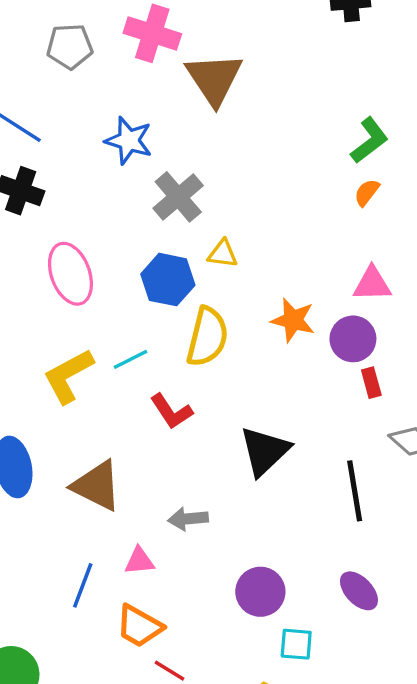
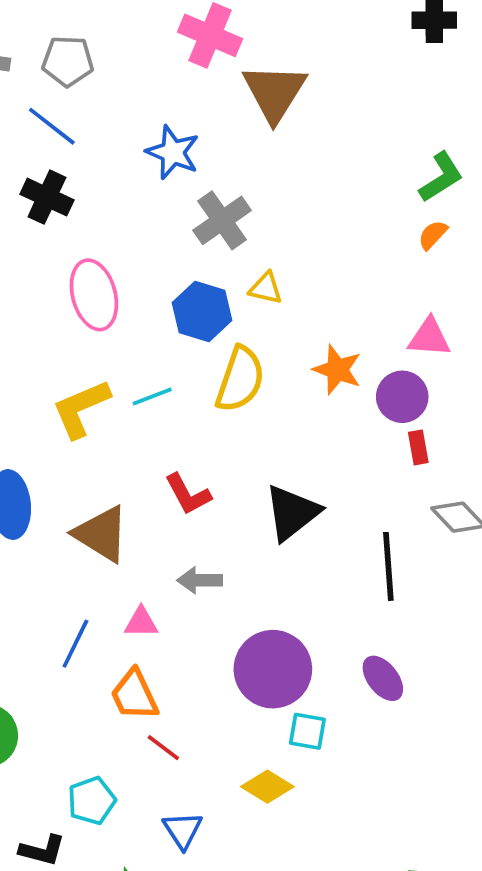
gray pentagon: (70, 46) -> (68, 61), moved
red L-shape: (171, 411) -> (188, 494), moved
purple circle: (260, 592) -> (273, 669), size x1.4
orange trapezoid: (139, 626) -> (134, 695), turned 30

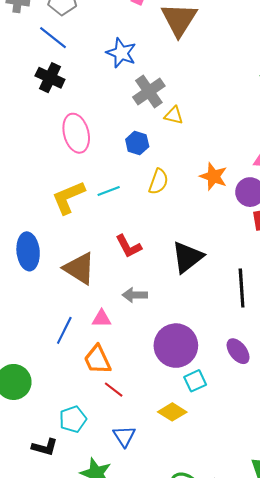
yellow triangle: (266, 288) -> (174, 115), moved
blue hexagon: (202, 312) -> (137, 143), size x0.7
yellow semicircle: (240, 379) -> (158, 182), size x0.7
cyan square: (307, 731) -> (195, 381), turned -35

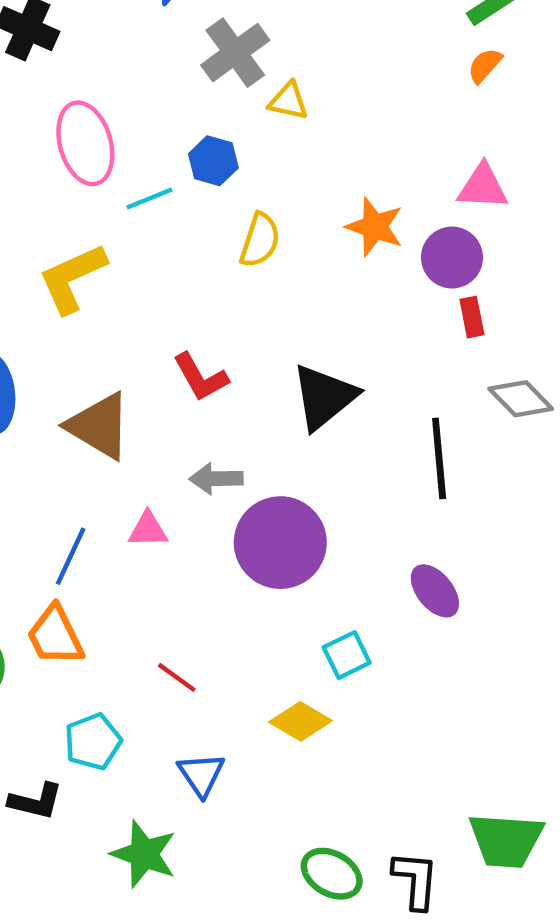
cyan line: (109, 191) -> (149, 198), moved
purple circle: (176, 346) -> (280, 543), moved
orange trapezoid: (97, 360) -> (55, 636), moved

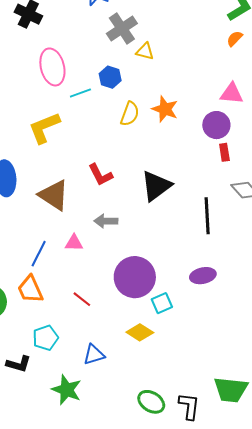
orange star: (375, 227) -> (165, 109), moved
purple circle: (280, 543) -> (135, 277), moved
purple ellipse: (435, 591) -> (203, 276), turned -65
red line: (177, 677) -> (82, 299), moved
blue triangle: (201, 775) -> (94, 355), turned 45

